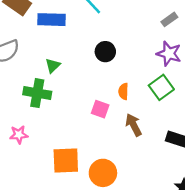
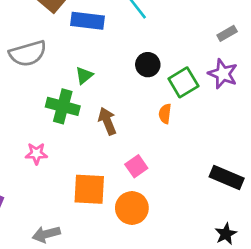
green square: (161, 87) -> (183, 82), moved
pink square: (100, 109) -> (136, 166), moved, turned 30
brown arrow: (134, 125) -> (107, 121), moved

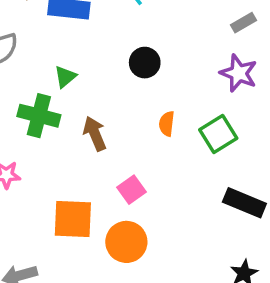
green square: (183, 82) -> (218, 134), moved

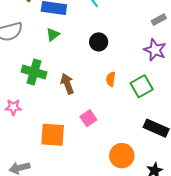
green triangle: (65, 77) -> (53, 35), moved
orange circle: (126, 242) -> (122, 156), moved

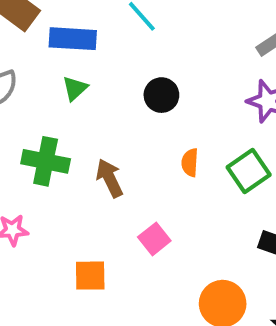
orange square: (53, 135) -> (90, 276), size x0.7

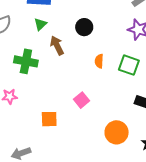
green square: (249, 171) -> (129, 65), turned -35
brown arrow: (110, 178) -> (57, 45), moved

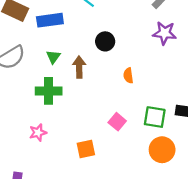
green triangle: (40, 24) -> (53, 57), moved
brown arrow: (57, 45) -> (79, 67), turned 36
green square: (129, 65) -> (155, 117), moved

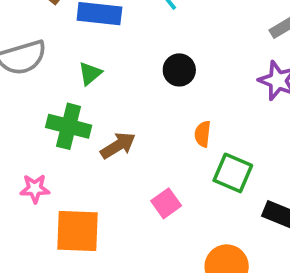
brown arrow: (79, 67) -> (118, 145), moved, turned 45
green square: (155, 117) -> (233, 173), moved
orange square: (86, 149) -> (78, 231), moved, size x1.5

